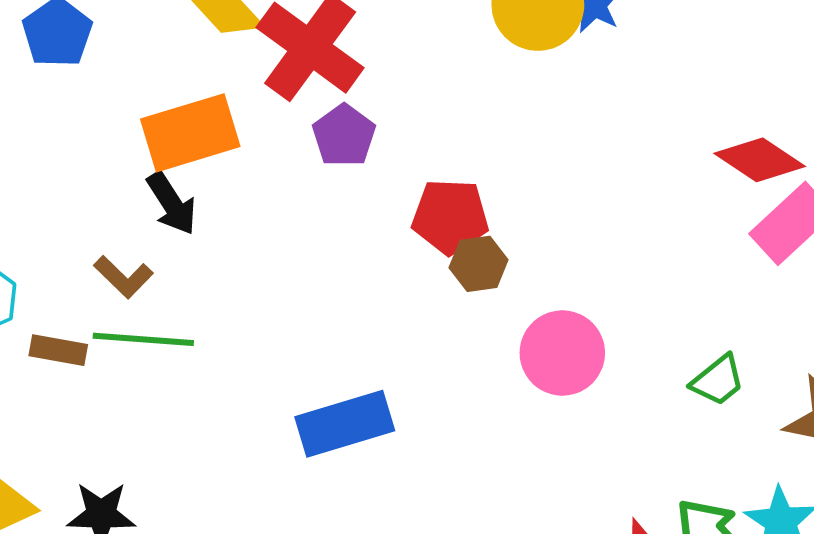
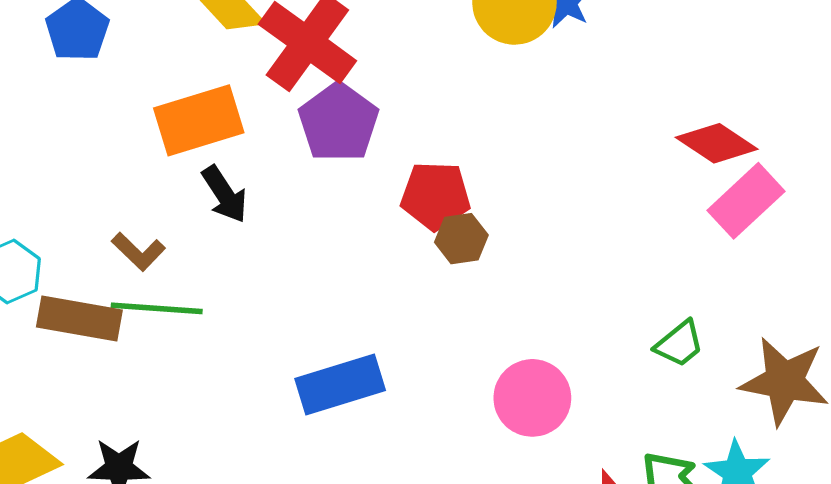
purple pentagon: (344, 136) -> (338, 122), size x1.4
black arrow: (172, 203) -> (225, 194), moved
brown rectangle: (58, 350) -> (79, 319), size x1.6
pink circle: (562, 353) -> (532, 398), moved

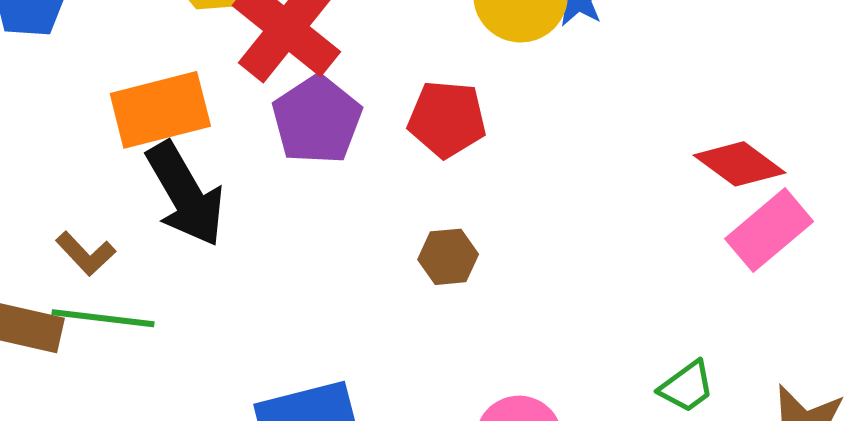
black arrow: (225, 194) -> (185, 194), size x1.6
red pentagon: (435, 196) -> (447, 119), moved

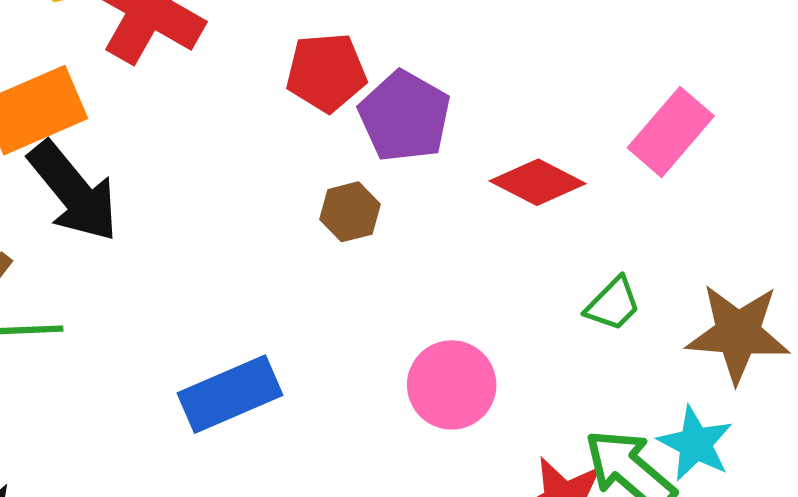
purple pentagon: (317, 120) -> (405, 116), moved
red diamond: (739, 164) -> (538, 182), moved

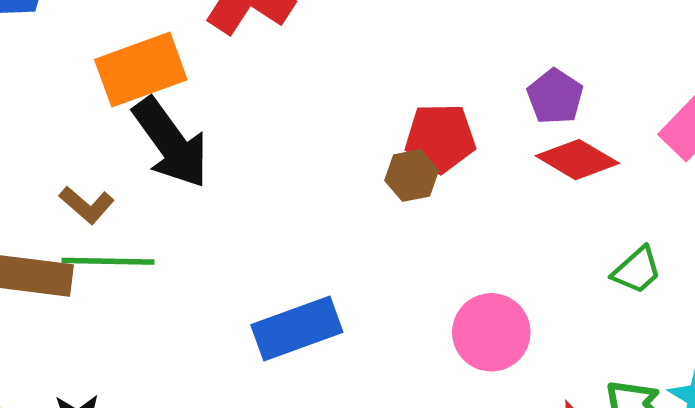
red pentagon: (326, 72) -> (440, 138), moved
purple pentagon: (405, 116) -> (555, 97), moved, size x0.7

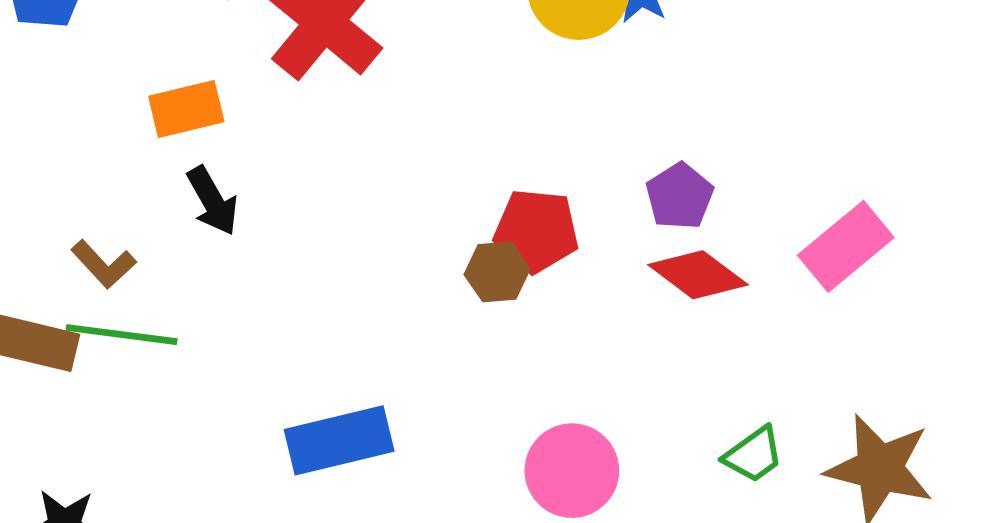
orange rectangle: (141, 70) -> (186, 109), size x0.7
black arrow: (171, 143) -> (212, 201), size x0.6
green trapezoid: (637, 270) -> (753, 455), moved

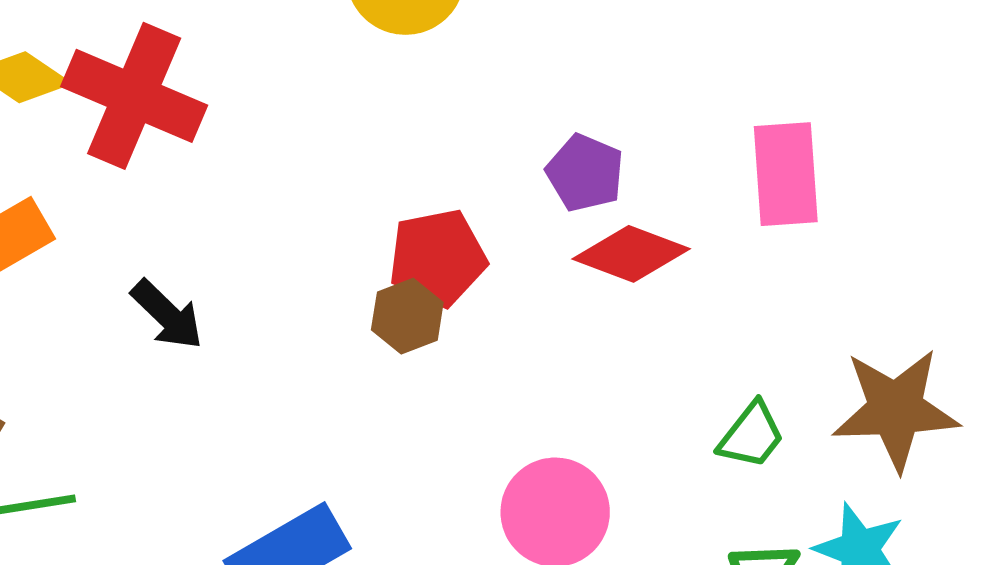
black arrow: (212, 201) -> (167, 315), moved
pink rectangle: (846, 246) -> (786, 174), turned -38

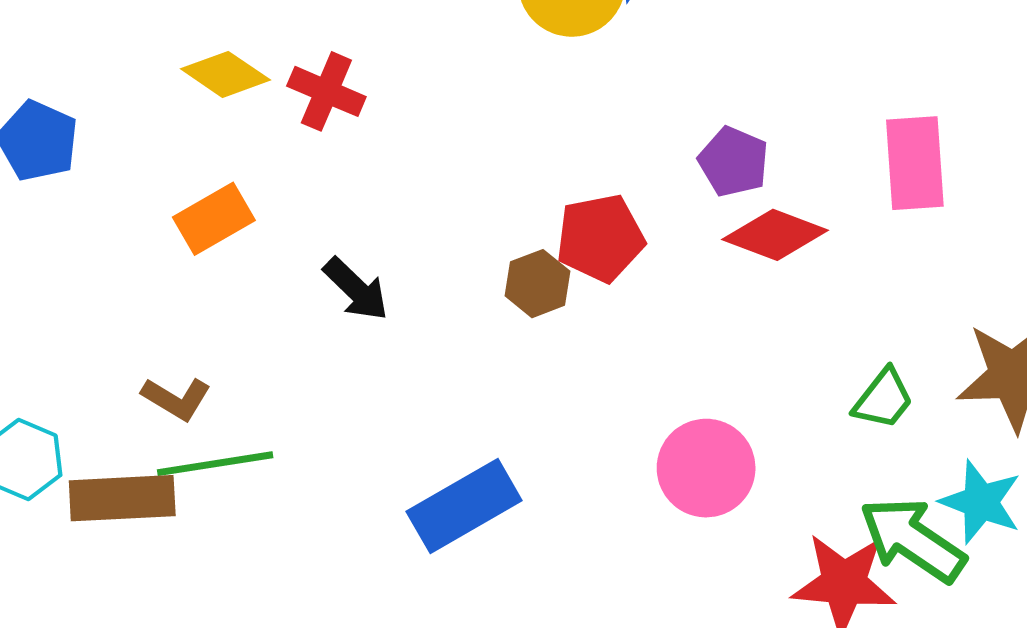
red cross: (134, 96) -> (326, 91), size x0.6
brown hexagon: (407, 316) -> (538, 284), moved

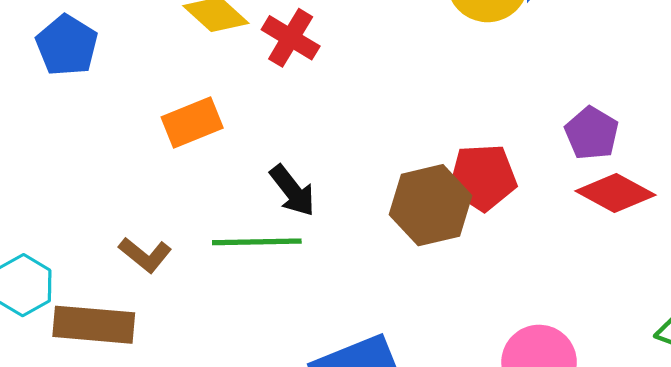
brown hexagon: (538, 284) -> (431, 205), size x1.6
green line: (215, 464) -> (257, 242), moved

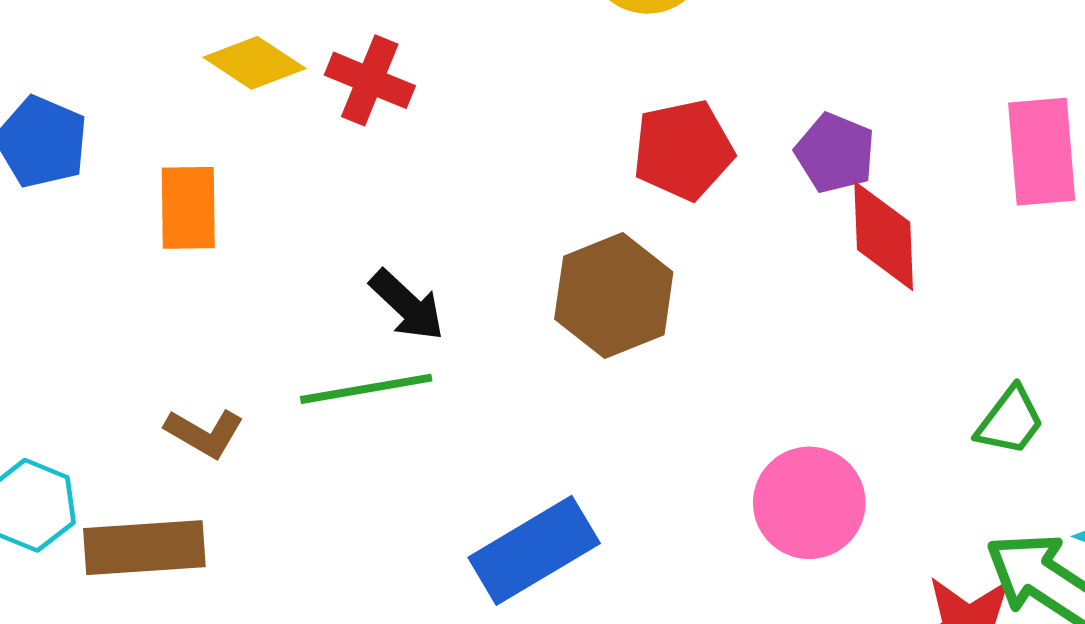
orange rectangle: (192, 123) -> (188, 208), moved, turned -60
red pentagon: (483, 177) -> (683, 150), moved
red diamond: (615, 193) -> (884, 236), turned 68

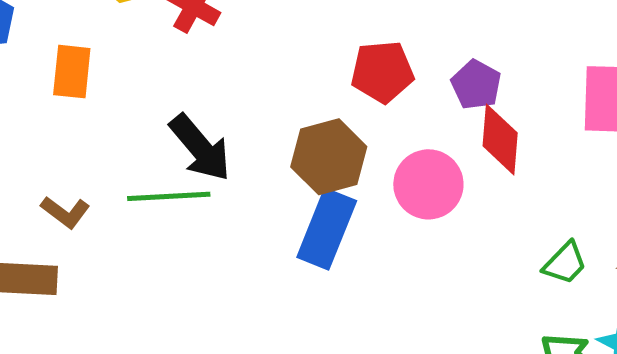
black arrow: (407, 305) -> (200, 148), size x1.4
pink circle: (809, 503) -> (428, 184), moved
blue rectangle: (534, 550) -> (327, 229), moved, turned -44

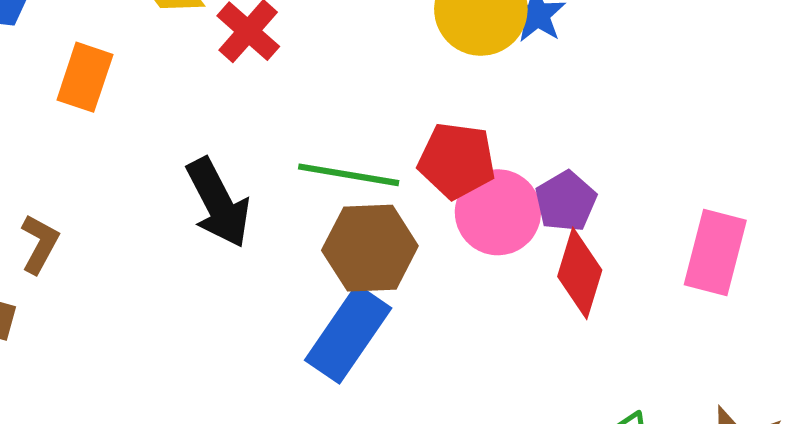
pink circle: (428, 184) -> (498, 212), moved
green line: (169, 196) -> (349, 175), moved
brown L-shape: (65, 212) -> (40, 244), turned -111

